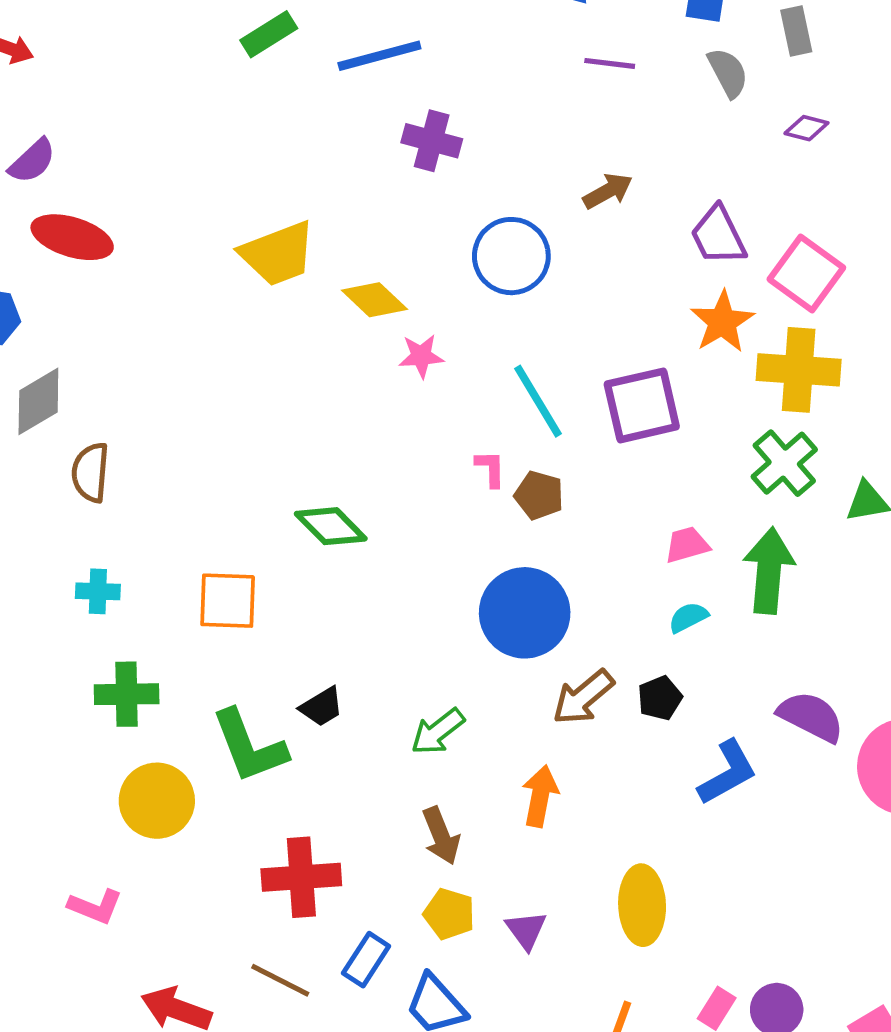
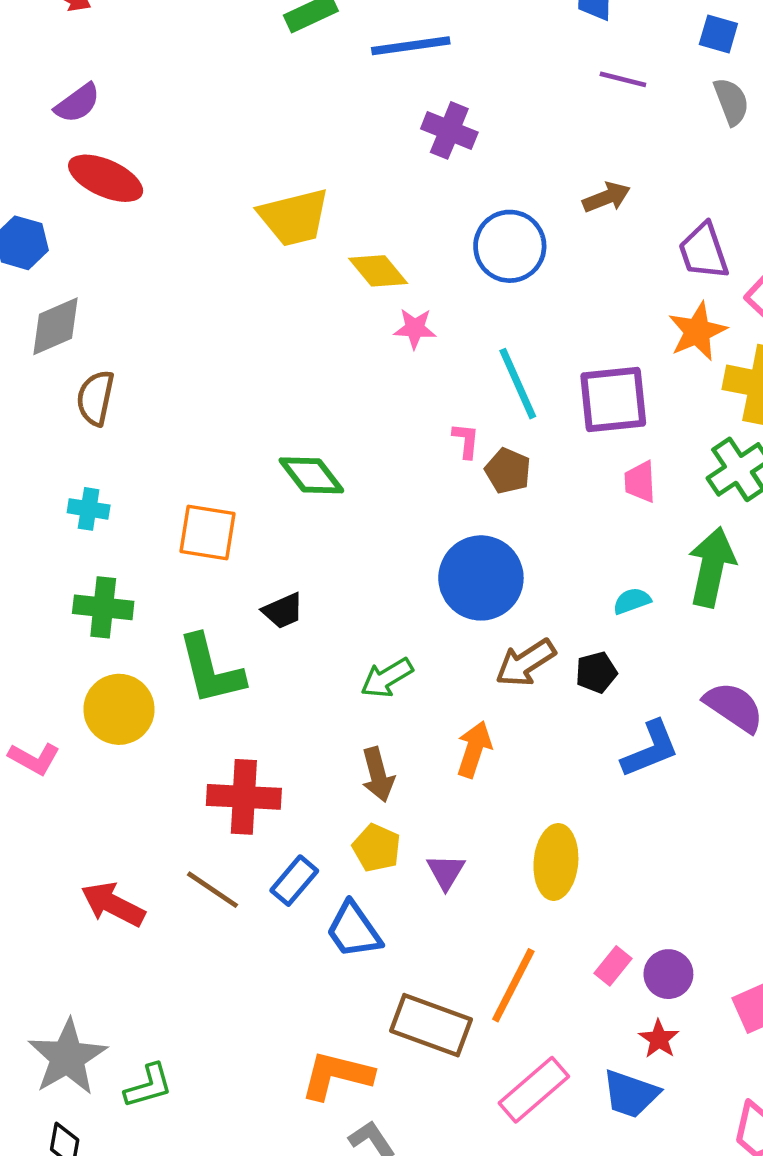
pink trapezoid: (687, 545) -> (640, 482), moved, turned -84
black trapezoid: (322, 707) -> (283, 611), moved
pink L-shape: (95, 907) -> (34, 759), moved

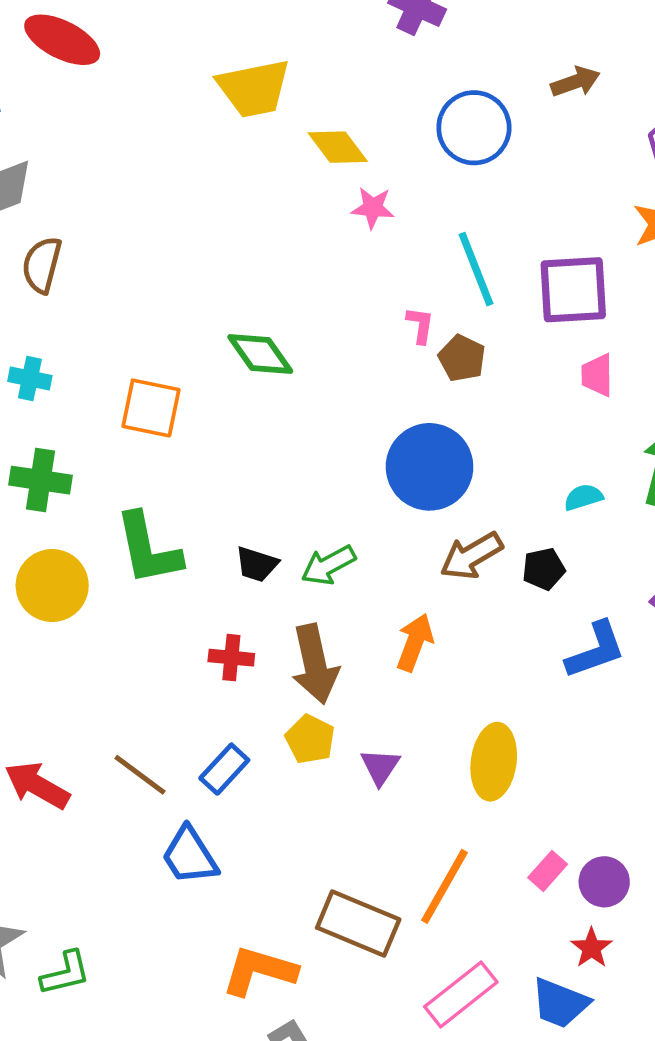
black trapezoid: (283, 611) -> (257, 564), moved, turned 39
brown arrow: (378, 775) -> (315, 664), size x1.4
red cross: (244, 797) -> (231, 658), moved, size x0.6
blue trapezoid: (354, 930) -> (190, 856), moved

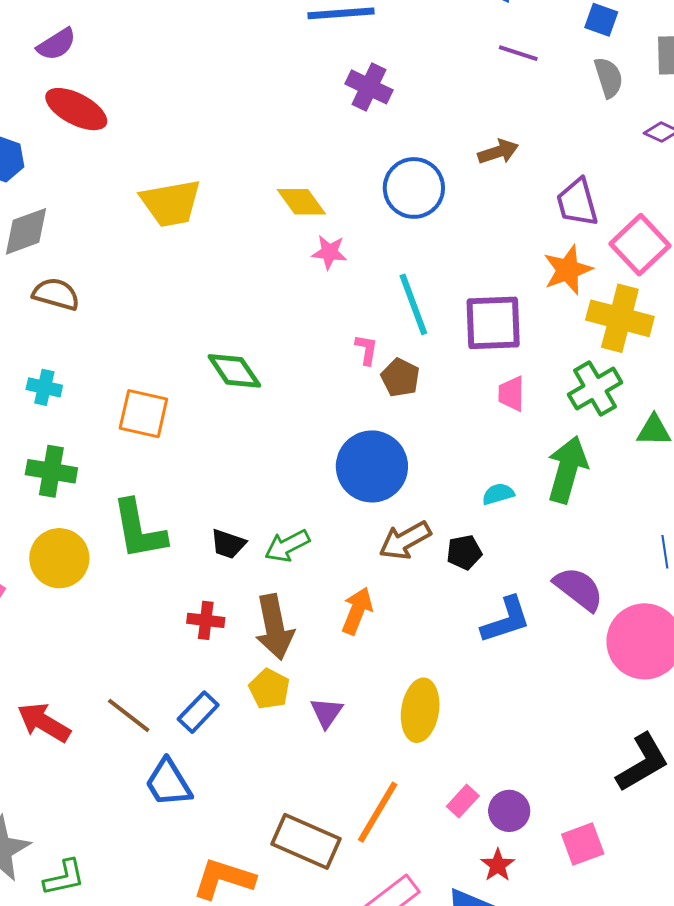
yellow trapezoid: (254, 88) -> (171, 203), moved
brown semicircle: (42, 265) -> (56, 294), turned 90

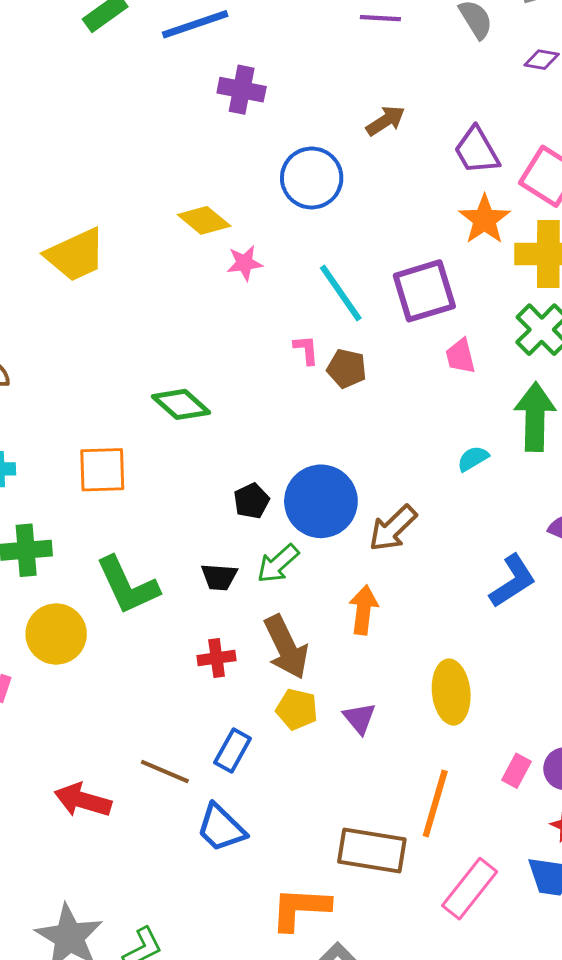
blue circle: (372, 466) -> (321, 501), moved
black pentagon: (464, 552) -> (252, 501), moved

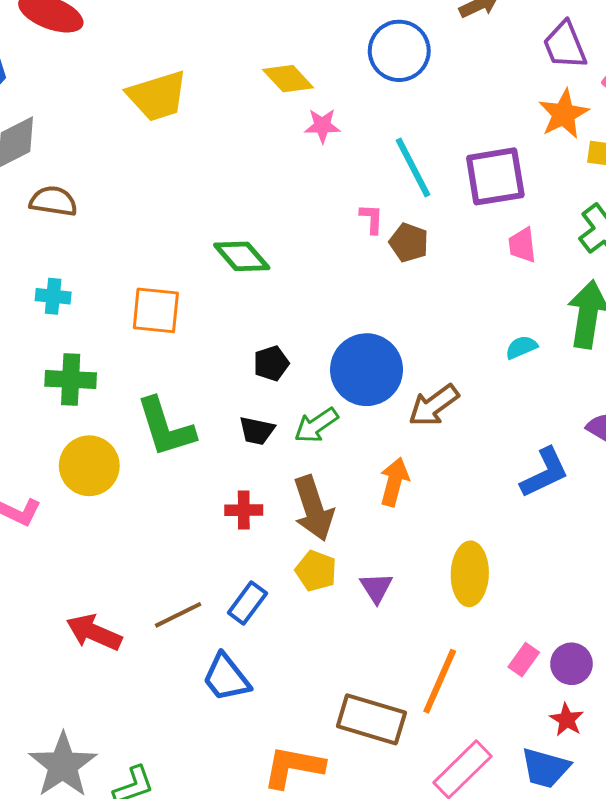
black pentagon: (252, 501) -> (271, 363), moved
brown line: (165, 772) -> (178, 615), turned -57

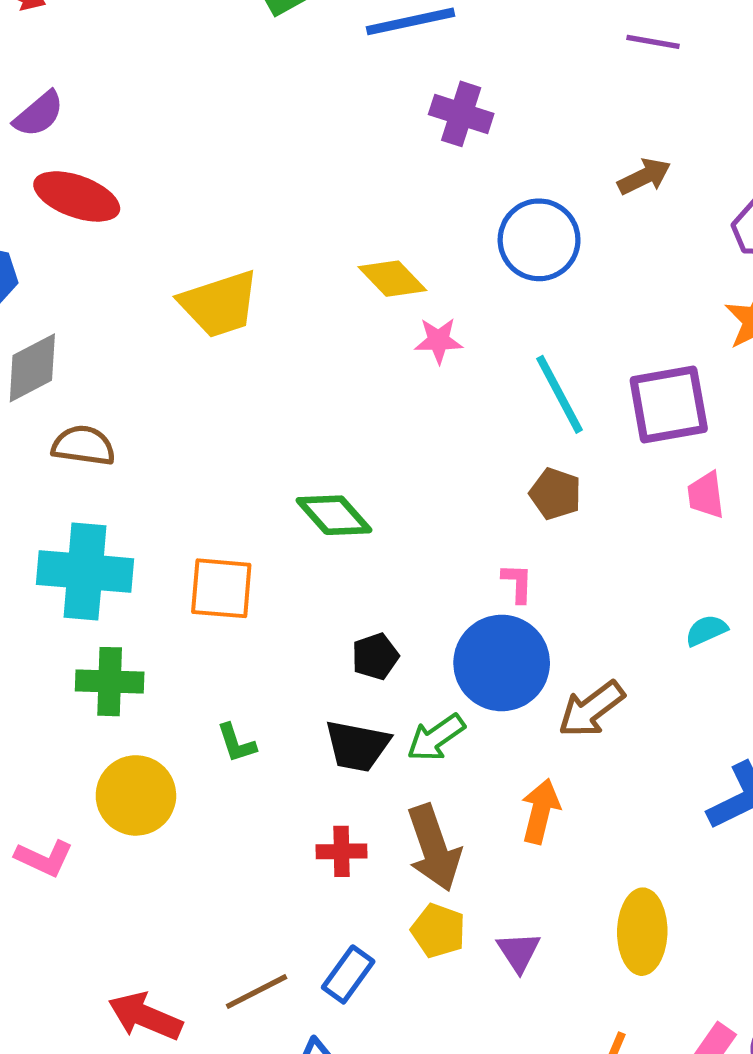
pink L-shape: (372, 219) -> (517, 583), moved
cyan cross: (53, 296) -> (85, 572), size x2.0
green L-shape: (166, 427) -> (236, 743), size x0.5
black trapezoid: (257, 431) -> (357, 746), size x1.4

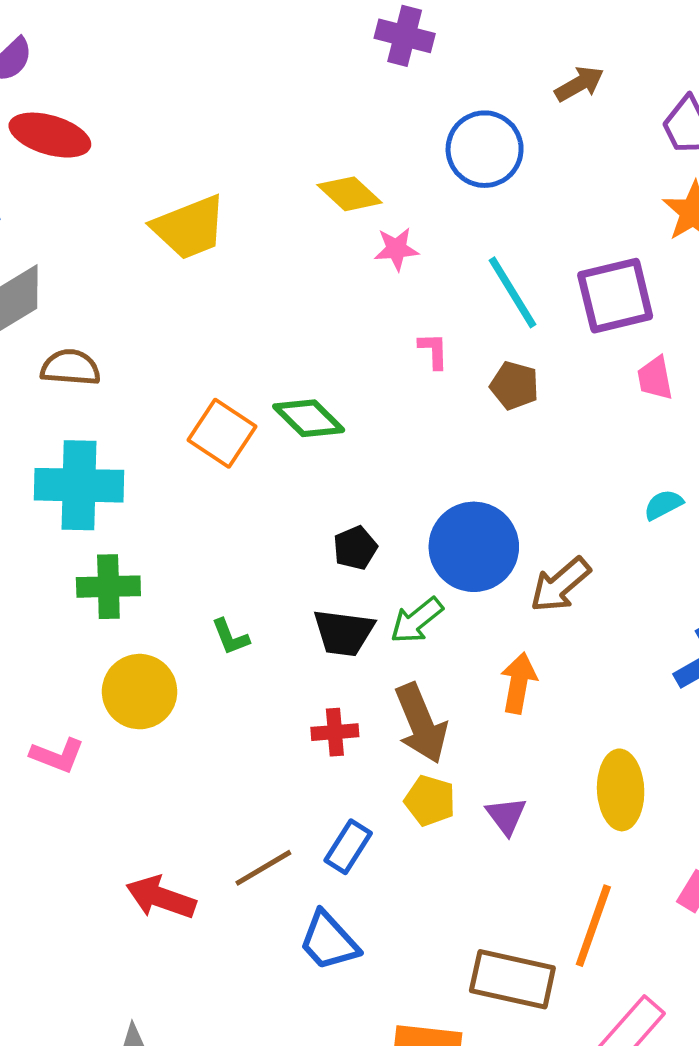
pink L-shape: (517, 583) -> (433, 351), moved
orange square: (221, 588) -> (222, 433), moved, turned 32

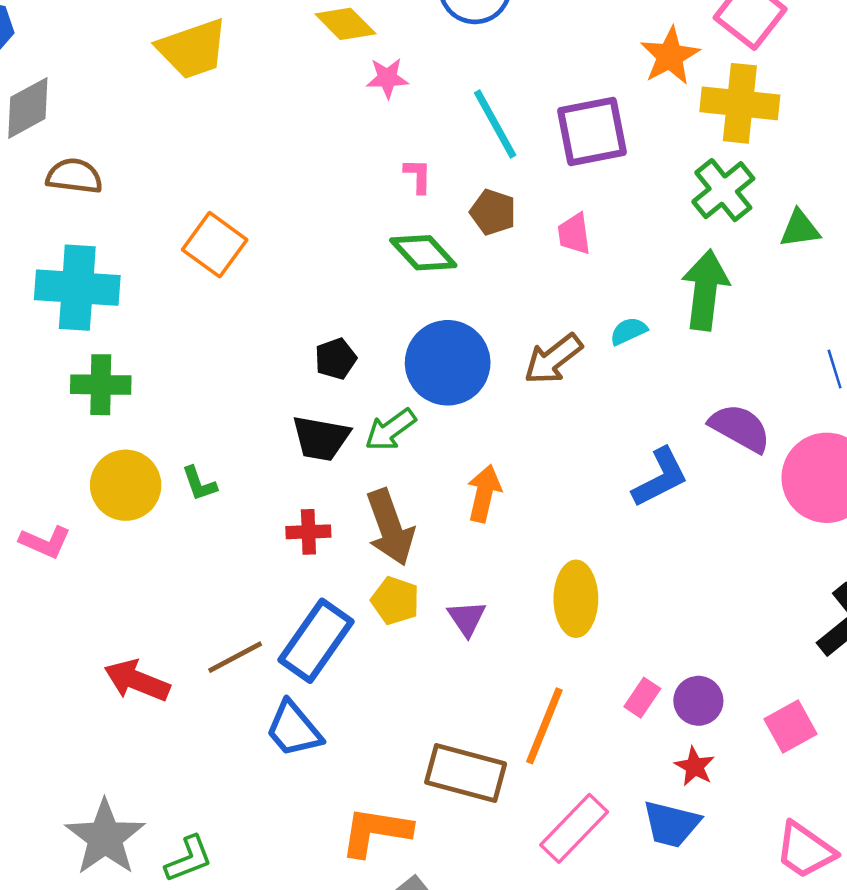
pink trapezoid: (655, 378) -> (574, 234), moved
green diamond: (309, 418) -> (423, 253), moved
brown arrow: (560, 585) -> (553, 359), moved
green L-shape: (230, 637) -> (199, 484), moved
blue rectangle: (348, 847) -> (316, 641), size x1.6

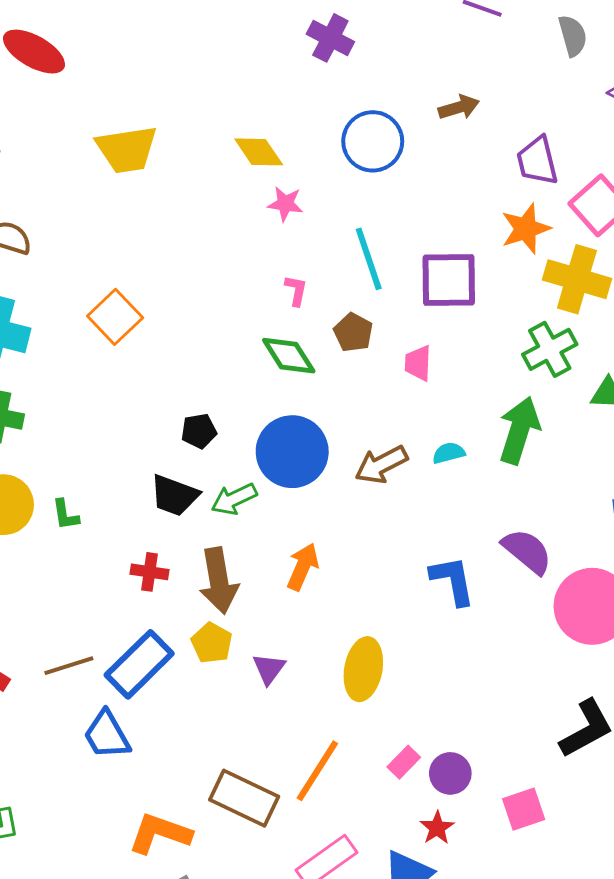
blue L-shape: (660, 478) -> (453, 580), turned -84

